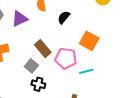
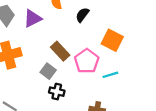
pink pentagon: (66, 58) -> (87, 61), turned 30

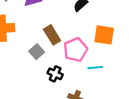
orange square: (112, 40) -> (104, 35), turned -30
black cross: (57, 92) -> (55, 74), moved

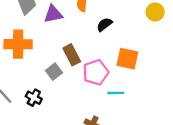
black cross: (55, 74) -> (34, 98), moved

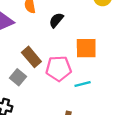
pink pentagon: (96, 72) -> (59, 69), turned 30

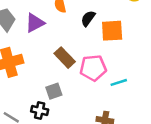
orange square: (86, 48) -> (112, 31), moved
gray square: (18, 77) -> (54, 91), moved, turned 35

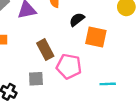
cyan line: (119, 82) -> (108, 84), moved
gray square: (54, 91) -> (36, 79), moved

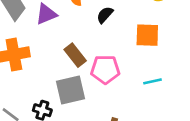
orange square: (96, 37) -> (147, 35), moved
gray square: (36, 79) -> (70, 90), size x1.6

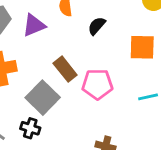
gray square: (70, 90) -> (43, 98), moved, turned -32

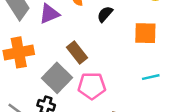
pink pentagon: (97, 84) -> (92, 86), moved

